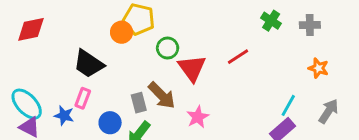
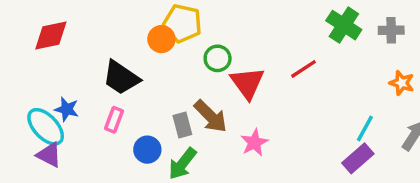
green cross: (271, 21) -> (344, 25), size x1.4
blue star: (64, 116) -> (67, 109), moved

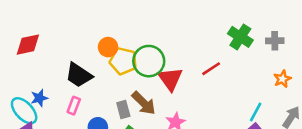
yellow pentagon: (182, 23) -> (123, 61), moved
green circle: (218, 58) -> (149, 61), size x1.6
orange star: (402, 83) -> (282, 79), turned 30
blue star: (67, 109) -> (39, 98), turned -30

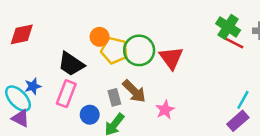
red line: (211, 69) -> (234, 43), moved, turned 60
red triangle: (170, 79) -> (171, 58), moved
pink rectangle: (74, 106) -> (66, 94), size x1.5

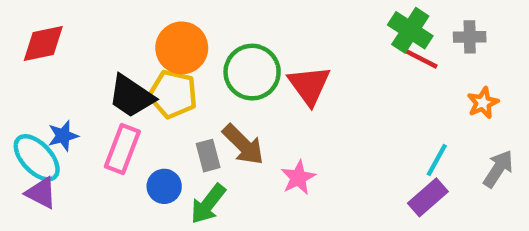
orange circle: (100, 37) -> (182, 48), size x1.5
yellow pentagon: (114, 50) -> (173, 94), moved

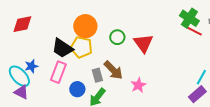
green circle: (252, 72) -> (117, 37), size x0.6

